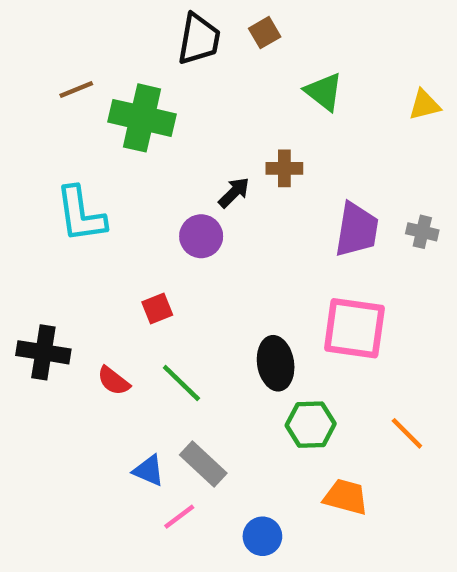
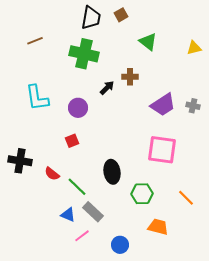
green cross: (142, 118) -> (84, 54), moved
purple trapezoid: (357, 230) -> (163, 105), turned 48
purple circle: (201, 236) -> (78, 108), moved
black ellipse: (276, 363) -> (112, 172), moved
green line: (181, 383) -> (77, 187), moved

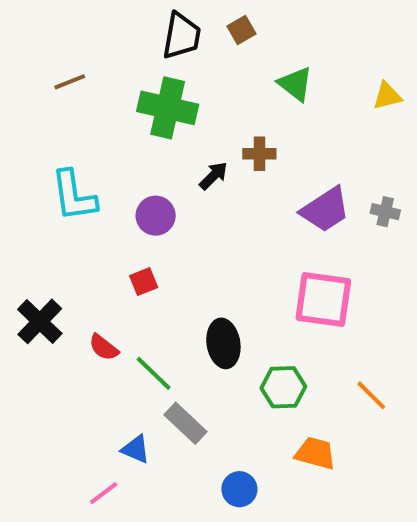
black cross: (20, 161) -> (40, 321), turned 35
blue triangle: (68, 215) -> (136, 449), moved
pink line: (82, 236) -> (104, 493), moved

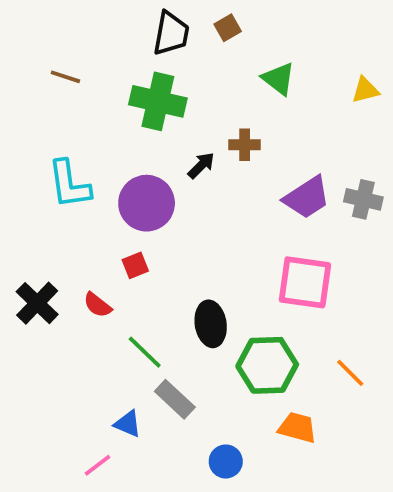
brown line: (70, 82) -> (65, 77), turned 40
gray cross: (385, 212) -> (363, 199), size x1.4
purple circle: (156, 216) -> (147, 203), size x1.5
red semicircle: (104, 347) -> (98, 305), moved
green hexagon: (283, 387) -> (267, 365), size x1.4

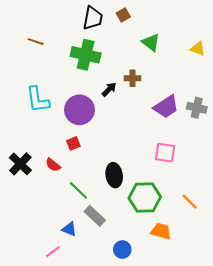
yellow triangle: (365, 90) -> (198, 49), turned 35
pink square: (305, 282) -> (165, 153), size x0.7

